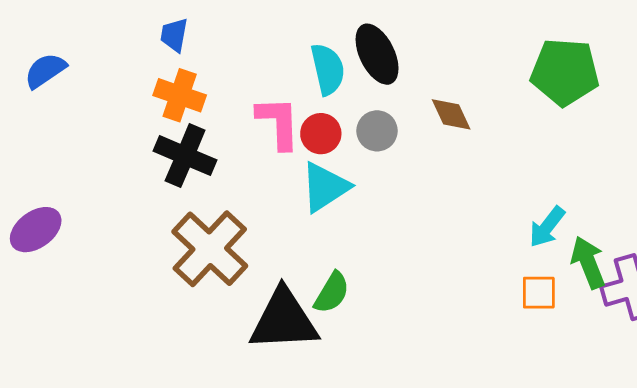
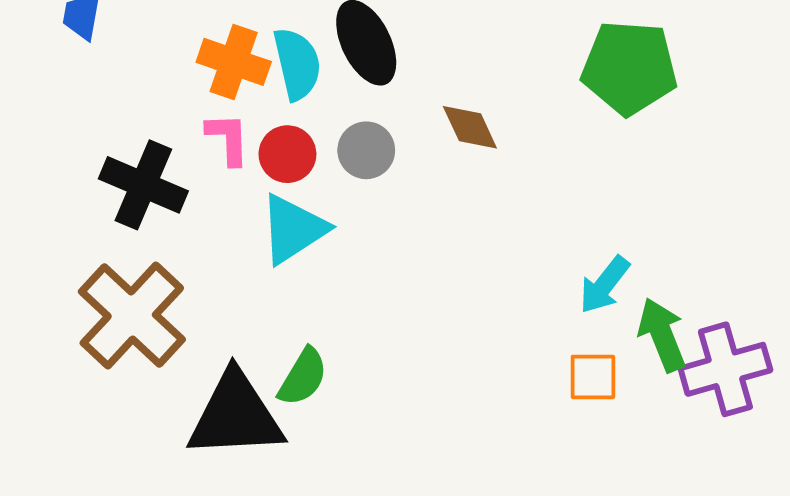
orange cross: (180, 95) -> (234, 62), moved
pink L-shape: (278, 123) -> (228, 139), size x0.7
black cross: (185, 156) -> (143, 185), moved

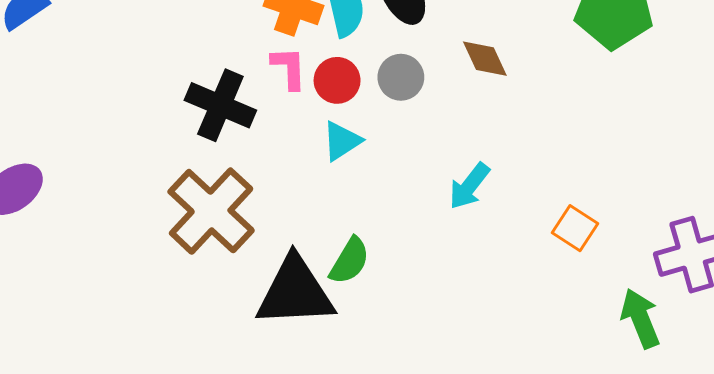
cyan triangle: (293, 229) -> (342, 141), size x0.7
cyan arrow: (604, 285) -> (469, 186), moved
green arrow: (662, 335) -> (640, 318), moved
orange square: (593, 377) -> (575, 228), moved, turned 33

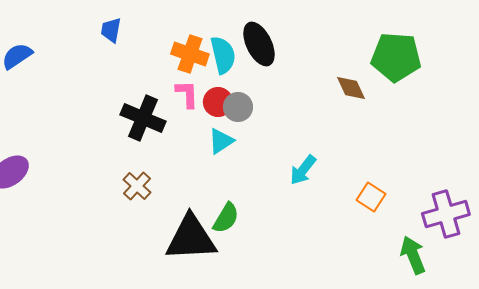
brown diamond: (485, 59) -> (351, 88), moved
gray circle: (401, 77) -> (238, 107), moved
brown cross: (211, 211) -> (137, 186), size x0.5

